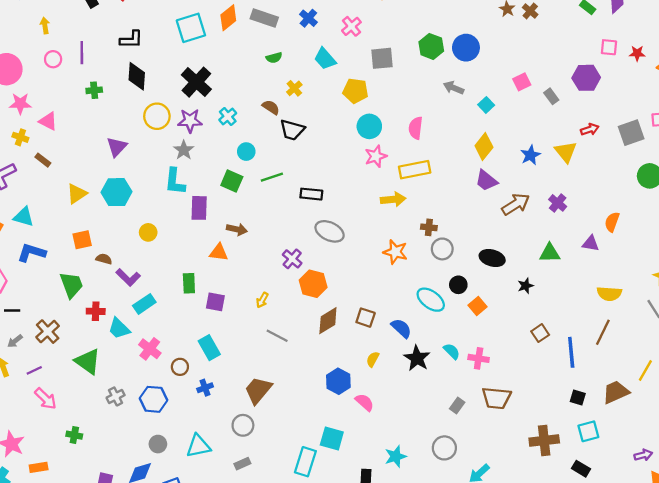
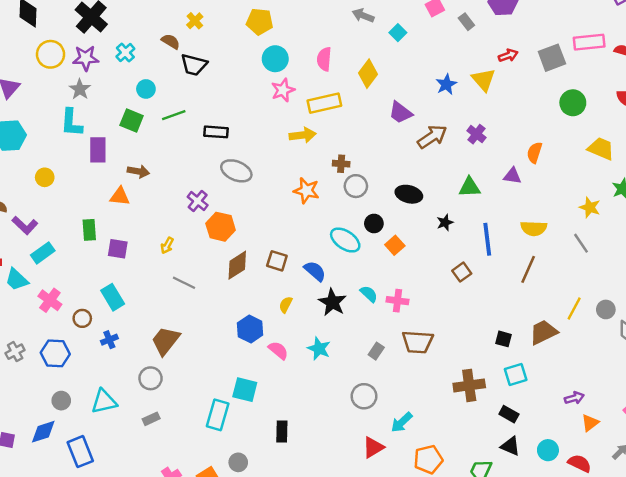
yellow diamond: (484, 147) -> (368, 74), moved
blue line: (571, 352) -> (487, 239), moved
cyan star: (396, 456) -> (319, 349), moved, turned -30

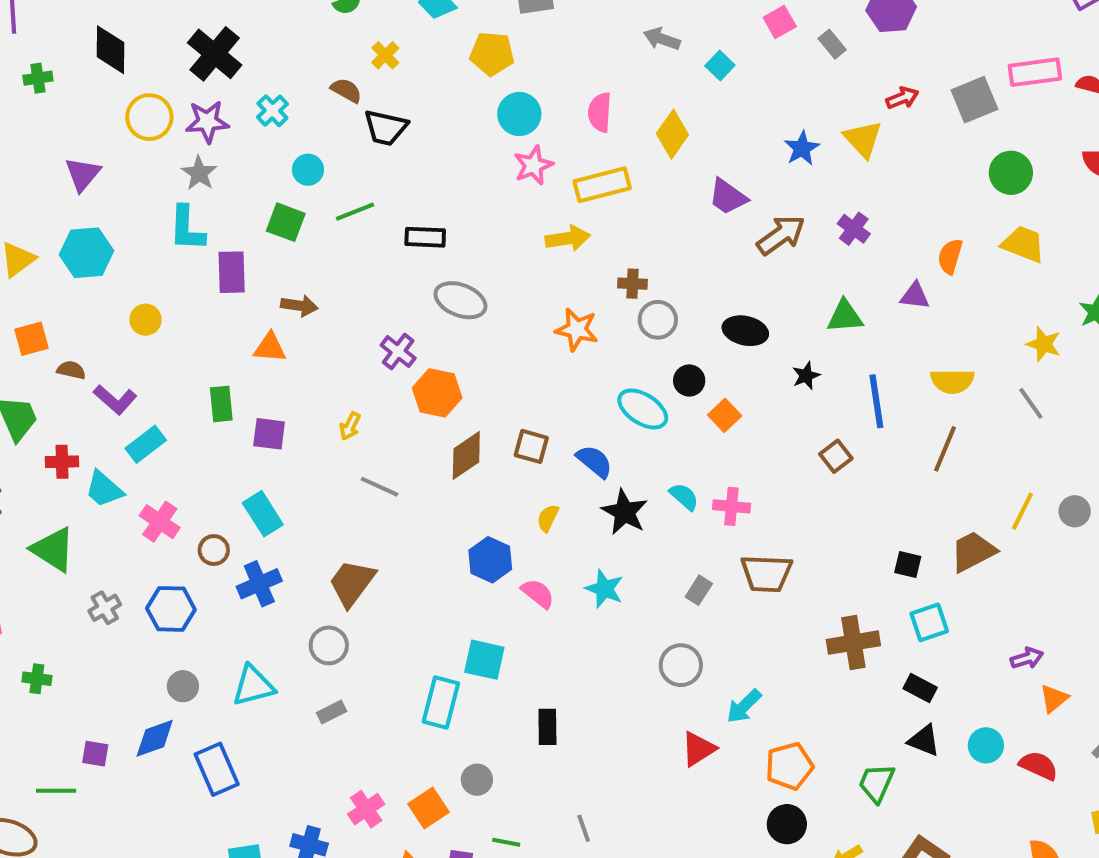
yellow trapezoid: (601, 149) -> (1023, 244), moved
blue cross: (109, 340) -> (259, 584), size x1.5

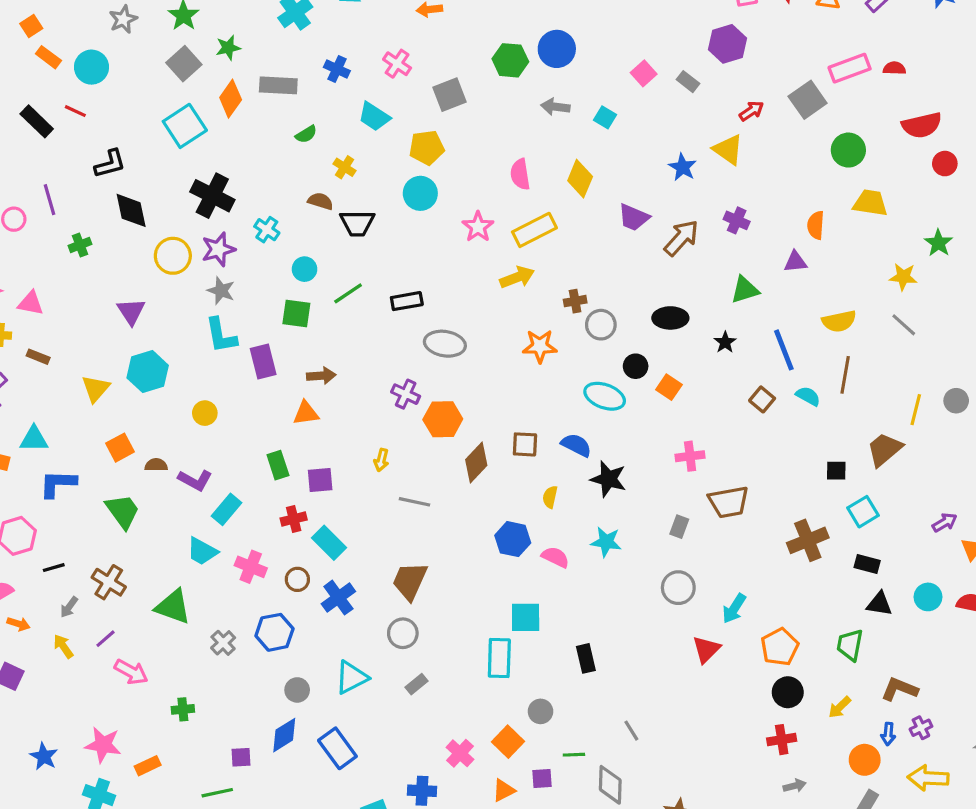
cyan circle: (519, 114) -> (420, 193), moved
red cross: (62, 462) -> (294, 519), moved
cyan semicircle: (684, 497) -> (808, 396), moved

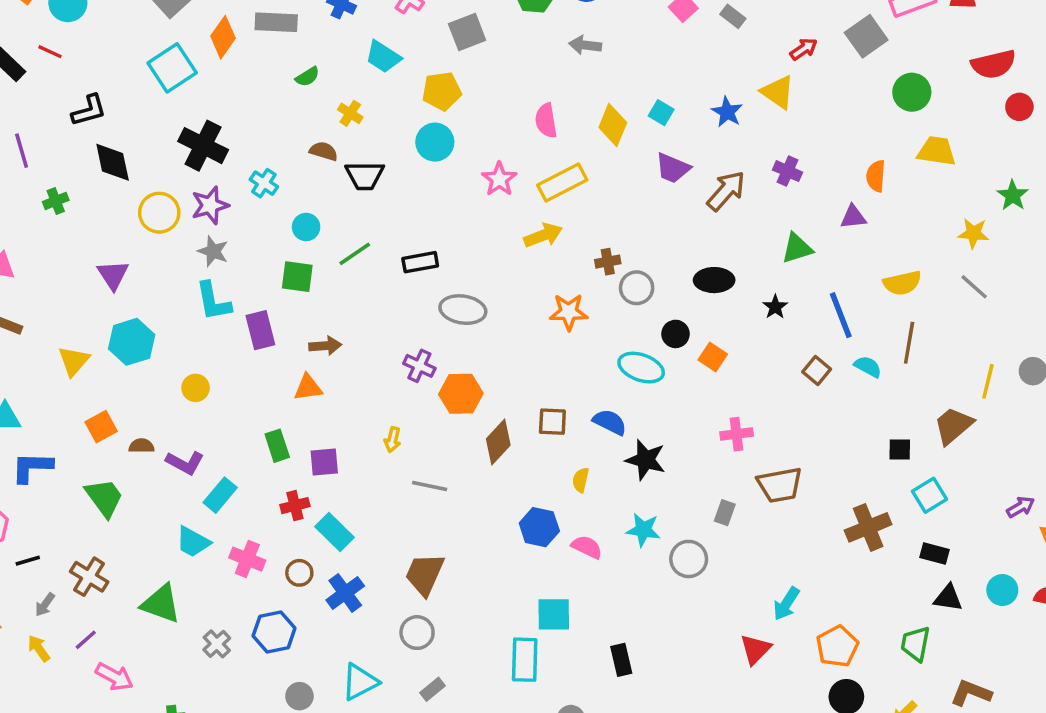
cyan square: (605, 117) -> (661, 113), moved
gray circle: (678, 588) -> (689, 559), moved

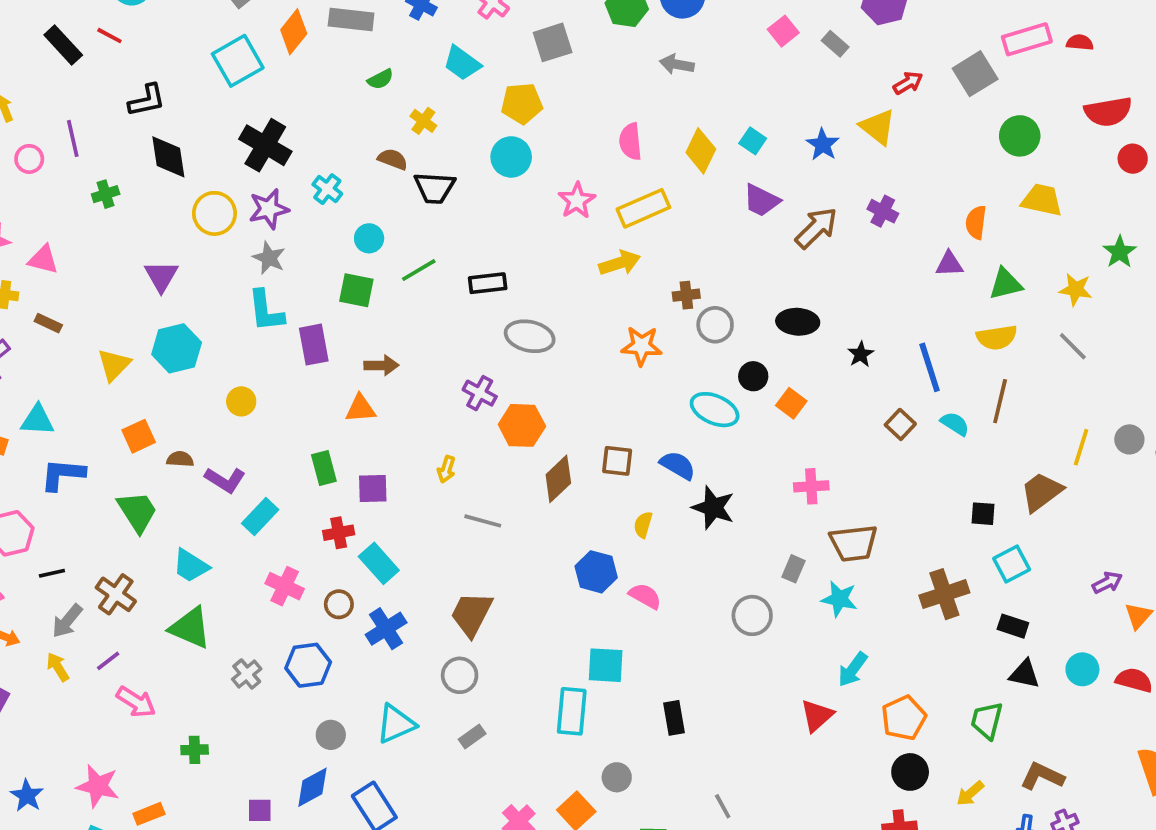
green triangle: (797, 248) -> (1006, 284), moved
cyan star: (643, 530) -> (839, 599), moved
cyan trapezoid: (193, 542) -> (191, 566), moved
gray arrow: (45, 605) -> (67, 621), size x1.4

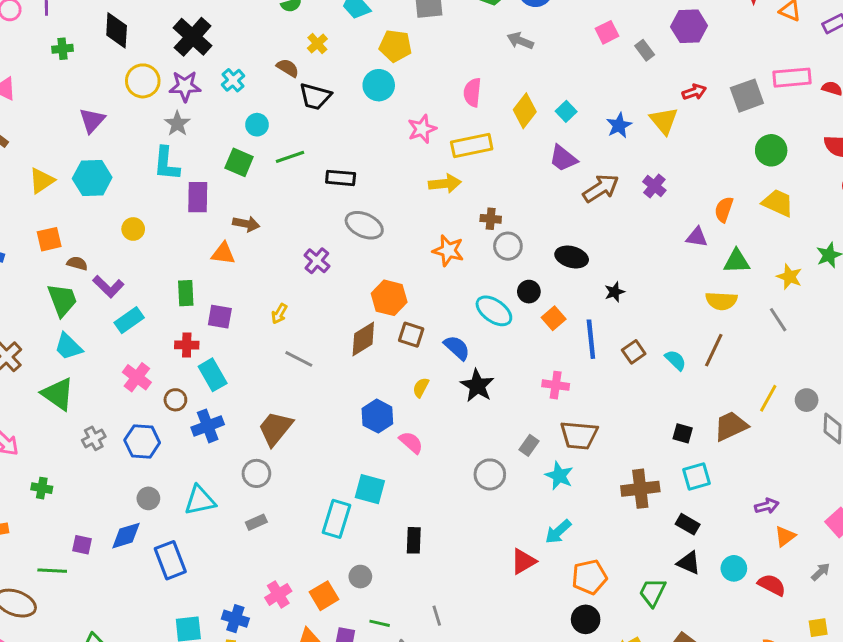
blue line: (930, 367) -> (591, 339), moved
orange hexagon: (522, 425) -> (389, 298), moved
green trapezoid: (137, 512) -> (62, 300), moved

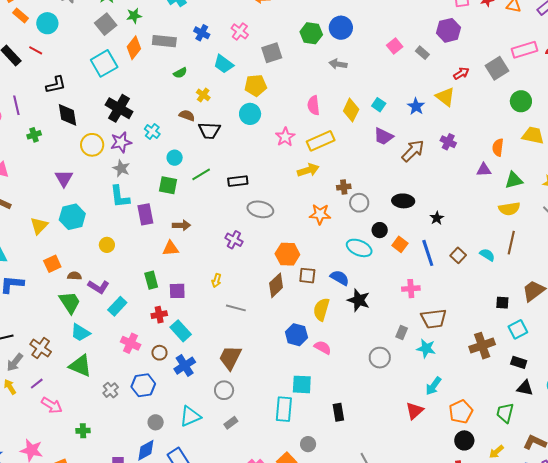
yellow semicircle: (421, 387) -> (321, 309), size x1.6

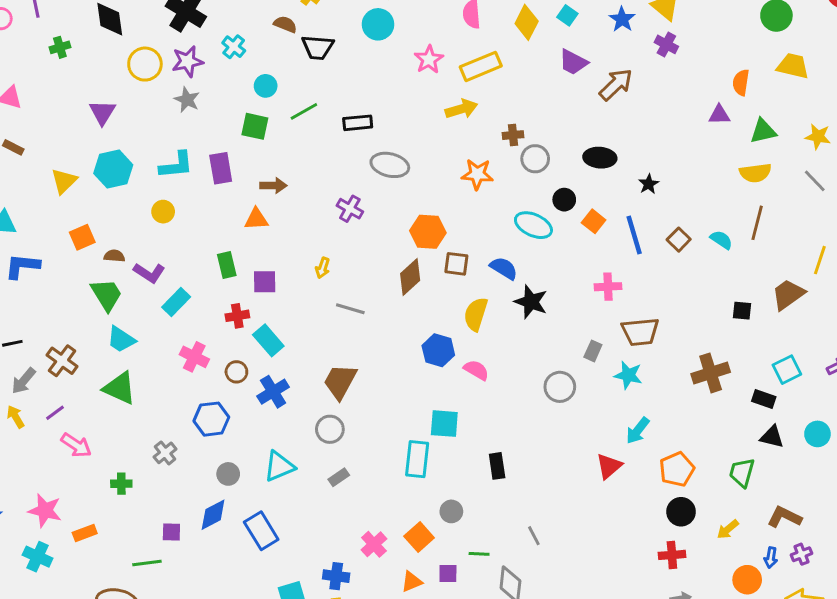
purple cross: (448, 142) -> (666, 44), moved
cyan L-shape: (120, 197) -> (176, 165), moved, turned -90
cyan square: (518, 329) -> (787, 370), moved
gray cross: (111, 390) -> (165, 453), moved

